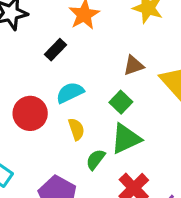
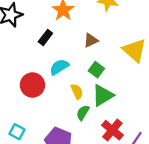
brown triangle: (134, 65) -> (91, 40), moved
yellow semicircle: (76, 129) -> (77, 91), moved

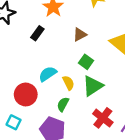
cyan semicircle: (59, 67) -> (48, 74), moved
red circle: (32, 85) -> (26, 94), moved
green semicircle: (83, 113) -> (63, 104), moved

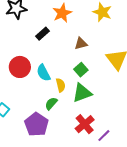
cyan semicircle: (48, 74) -> (43, 73), turned -96
red circle: (26, 94) -> (20, 67), moved

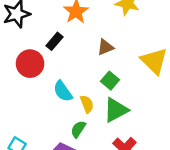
red circle: (20, 67) -> (30, 64), moved

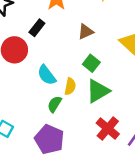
yellow semicircle: (87, 104) -> (70, 86), turned 35
green semicircle: (78, 129) -> (55, 104), moved

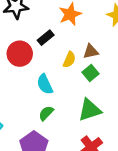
green square: (91, 63) -> (91, 73), moved
yellow semicircle: (70, 86) -> (69, 60), moved

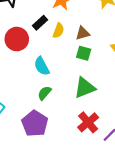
yellow semicircle: (69, 60) -> (58, 31), moved
green square: (91, 73) -> (84, 53), turned -32

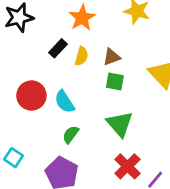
red circle: (17, 39) -> (31, 96), moved
green triangle: (85, 88) -> (120, 124), turned -45

